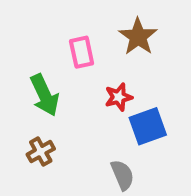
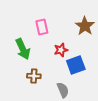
brown star: (138, 37) -> (85, 26), moved
brown cross: (41, 152) -> (34, 76), moved, turned 32

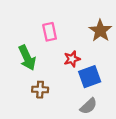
gray semicircle: (63, 90) -> (88, 106), moved, turned 70

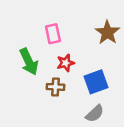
red star: (72, 59) -> (66, 63), moved
brown cross: (40, 90) -> (55, 87), moved

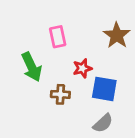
red star: (66, 63) -> (82, 68), moved
blue square: (96, 82) -> (104, 89), turned 30

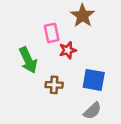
brown star: (117, 35) -> (83, 16), moved
red star: (82, 68) -> (68, 50), moved

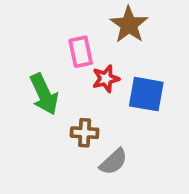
blue square: (94, 80) -> (146, 94), moved
gray semicircle: (92, 111) -> (113, 162), moved

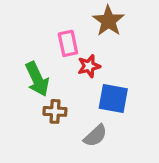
blue square: (146, 94) -> (113, 98), moved
brown cross: (85, 133) -> (55, 111), moved

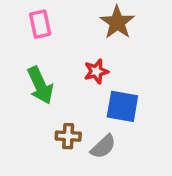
pink rectangle: (68, 43) -> (40, 24), moved
brown cross: (55, 111) -> (68, 136), moved

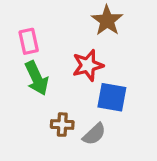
pink rectangle: (40, 24) -> (29, 41), moved
red star: (96, 71) -> (88, 65), size x1.4

